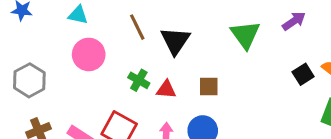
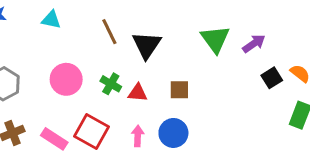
purple arrow: (294, 21) -> (254, 44), moved
pink circle: (89, 54) -> (66, 79), moved

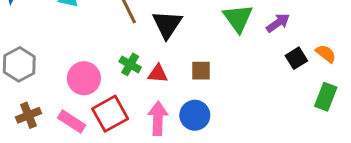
pink circle: (66, 79) -> (84, 78), moved
red square: (91, 131) -> (110, 114), turned 32
pink arrow: (138, 136) -> (158, 118), size x1.5

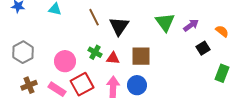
orange semicircle: (326, 54) -> (222, 31), moved
brown square: (201, 71) -> (141, 56), size x1.5

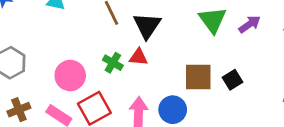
black square: (203, 48) -> (232, 80), moved
brown square: (141, 56) -> (198, 77), moved
red triangle: (113, 58) -> (138, 57), moved

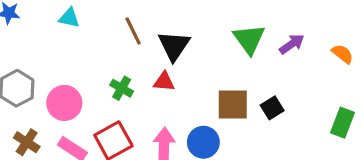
green cross: (113, 63) -> (122, 88), moved
pink circle: (70, 75) -> (64, 103), moved
brown cross: (19, 110) -> (27, 142), turned -35

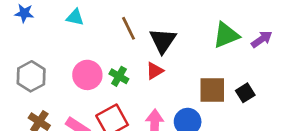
green triangle: (249, 39) -> (226, 35), turned 44
red triangle: (164, 82) -> (155, 71), turned -36
pink circle: (64, 103) -> (87, 75), moved

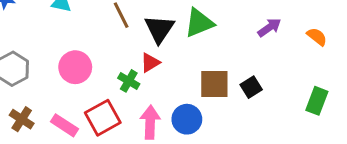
green triangle: (226, 35) -> (199, 23), moved
green cross: (119, 76) -> (129, 81), moved

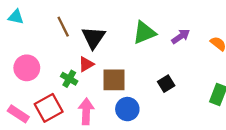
green triangle: (199, 23) -> (144, 33), moved
brown square: (214, 84) -> (114, 80), moved
blue circle: (187, 119) -> (127, 109), moved

